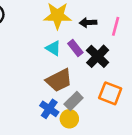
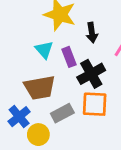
black arrow: (88, 23) -> (92, 33), turned -112
orange square: (110, 93) -> (95, 104), moved, turned -35
gray rectangle: (74, 101) -> (62, 113), moved

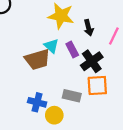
brown trapezoid: (40, 88) -> (37, 60), moved
gray rectangle: (62, 113) -> (72, 96), turned 48
blue cross: (19, 117) -> (37, 102), turned -30

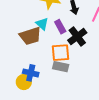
orange square: (97, 86) -> (60, 53), moved
yellow circle: (54, 115) -> (24, 82), moved

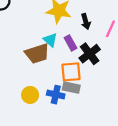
blue cross: (31, 73) -> (56, 95), moved
yellow circle: (24, 82) -> (30, 95), moved

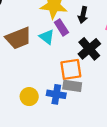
black arrow: (86, 21) -> (83, 15), turned 32
purple rectangle: (70, 43) -> (61, 27), moved
brown trapezoid: (37, 54) -> (18, 38), moved

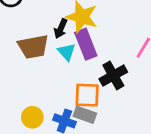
black arrow: (83, 15) -> (61, 29), moved
purple rectangle: (61, 27) -> (86, 44), size x1.5

